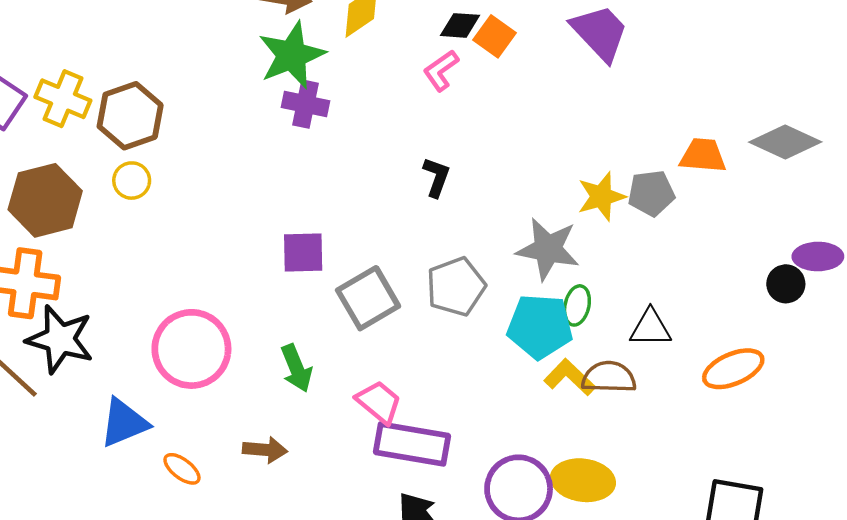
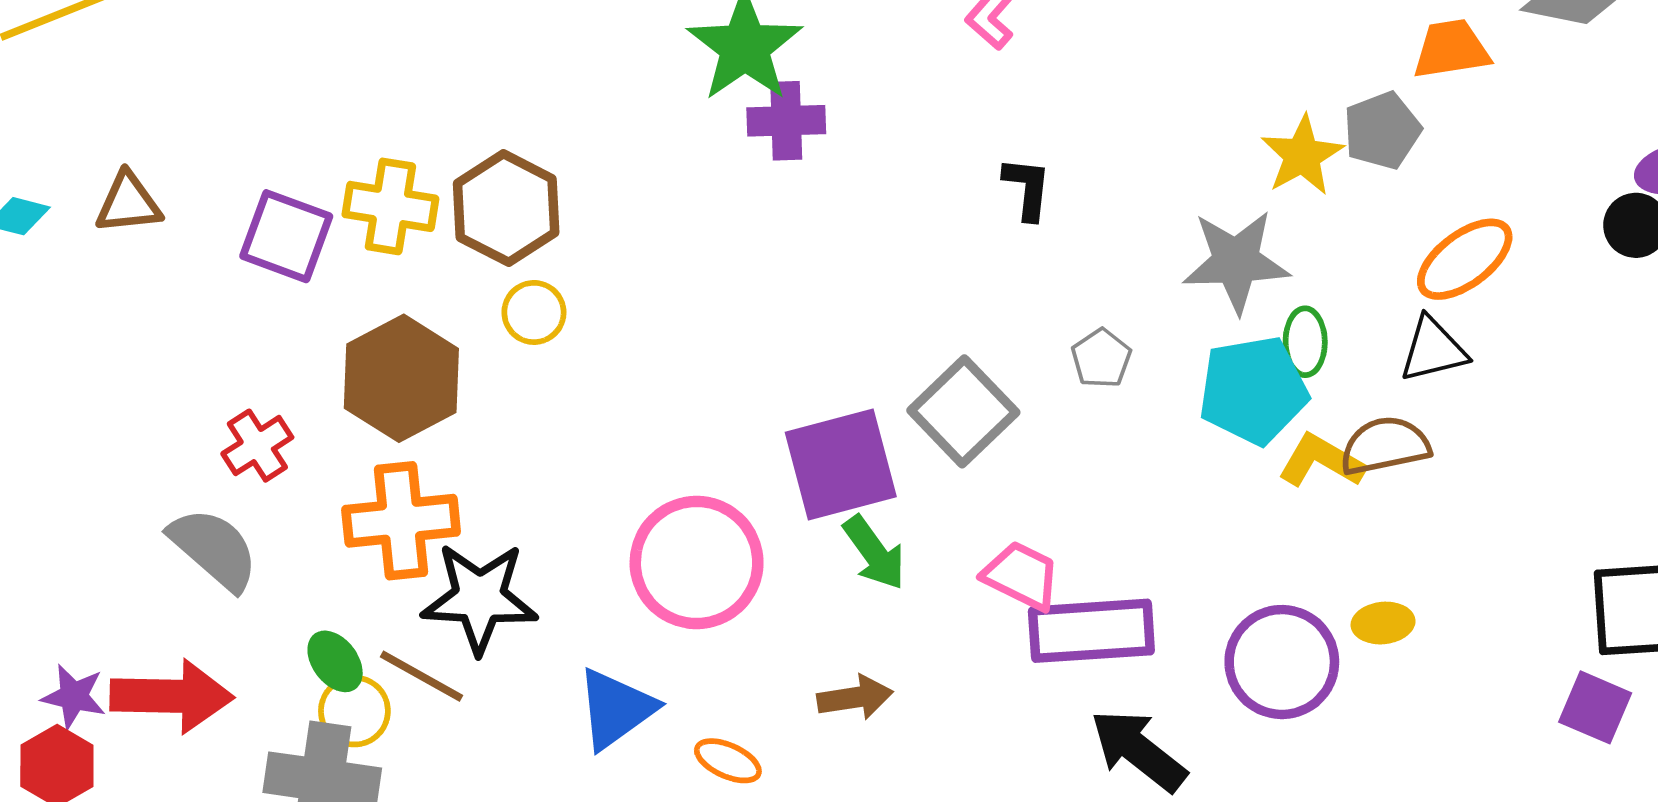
purple square: (303, 253) -> (841, 464), moved, size x1.5
gray pentagon: (456, 287) -> (1101, 358), size x0.6
orange ellipse: (733, 369) -> (1465, 259), moved
yellow ellipse: (583, 480) -> (1383, 623), size x0.6

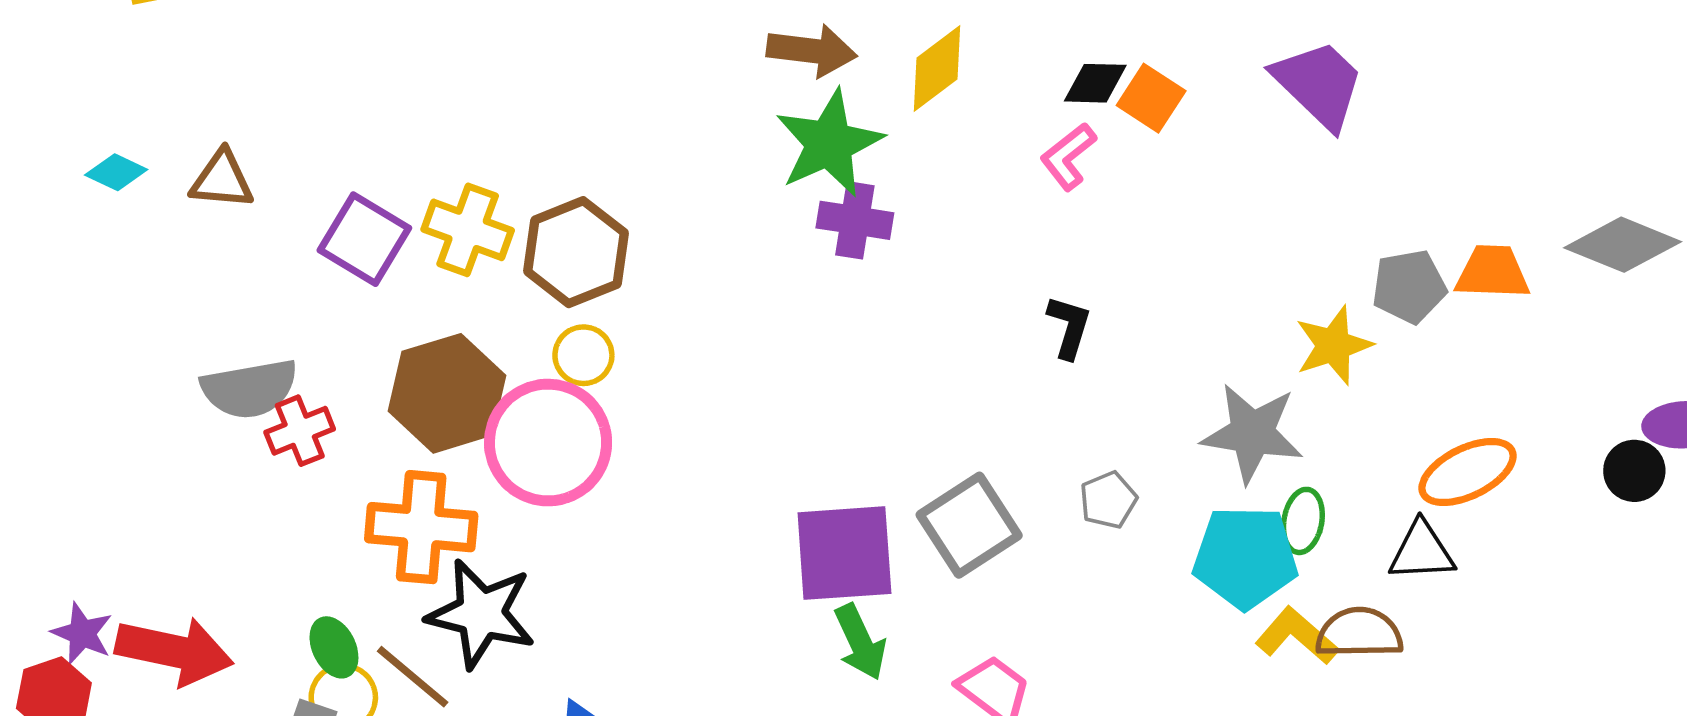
gray pentagon: (1382, 131) -> (1409, 287), moved
gray semicircle: (214, 549) -> (249, 389), moved, turned 118
pink circle: (697, 562) -> (548, 443), moved

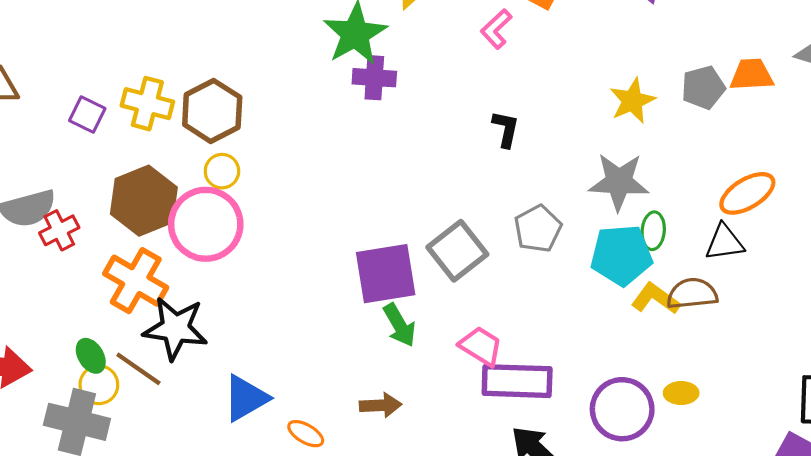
purple square: (364, 239) -> (87, 114), size x0.7
yellow star: (1333, 345) -> (632, 101), moved
gray pentagon: (1108, 500) -> (538, 229), size x1.4
orange cross: (421, 527) -> (136, 281), turned 30

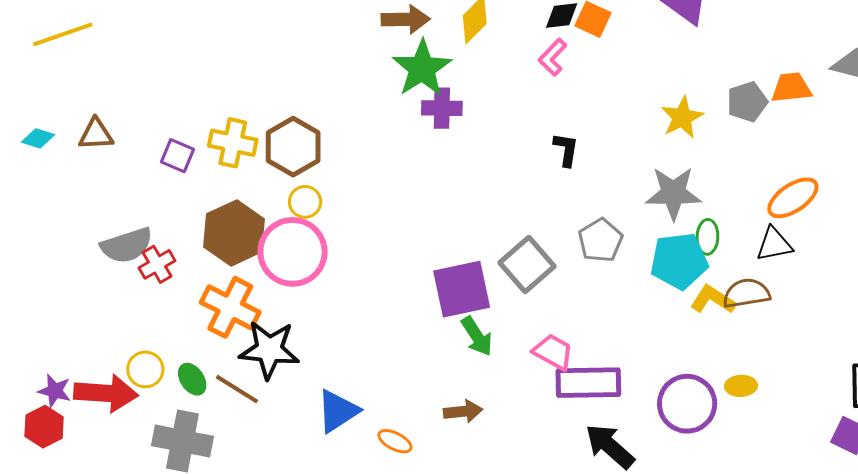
yellow circle: (99, 385) -> (145, 369), moved

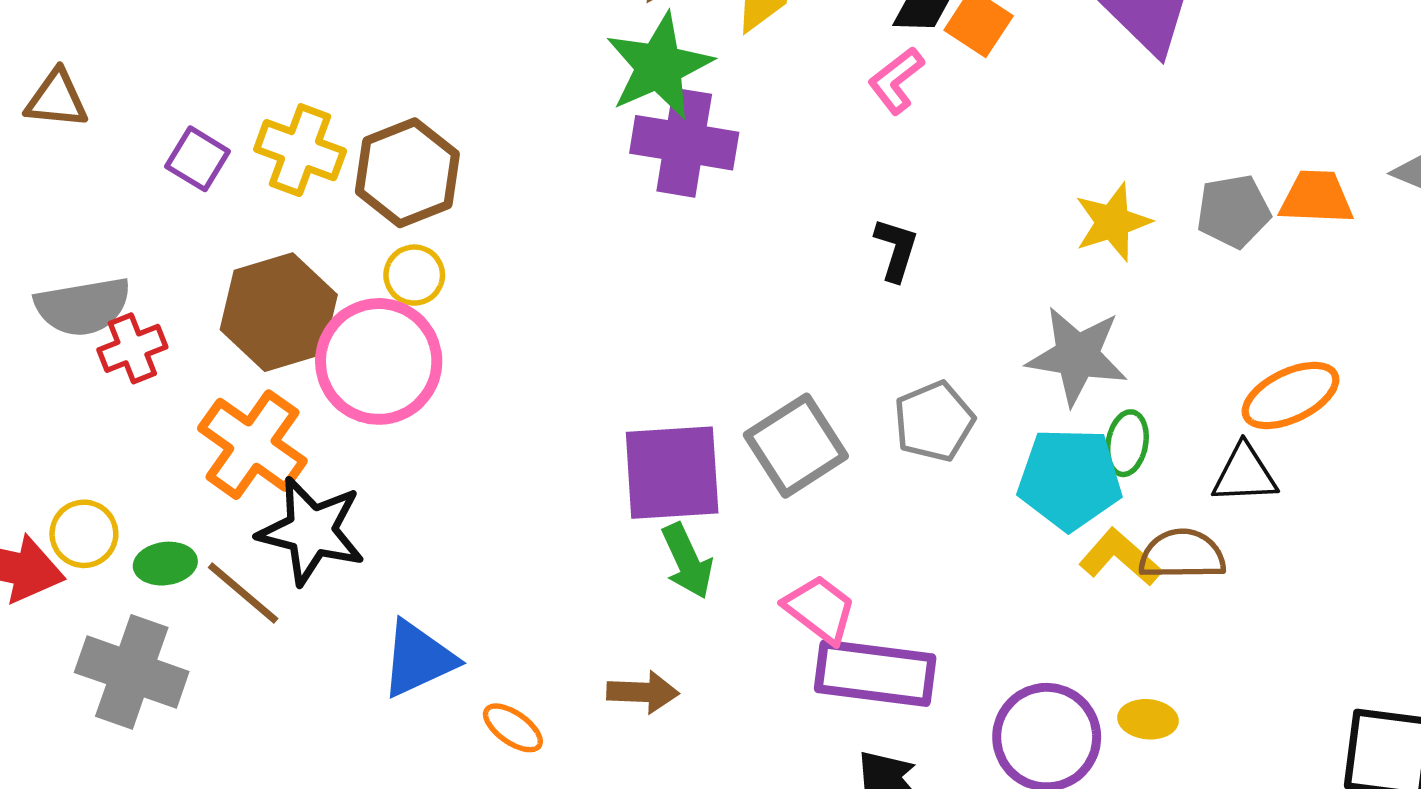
purple cross: (442, 108) -> (684, 143), size x1.4
green ellipse: (192, 379) -> (165, 564), turned -72

